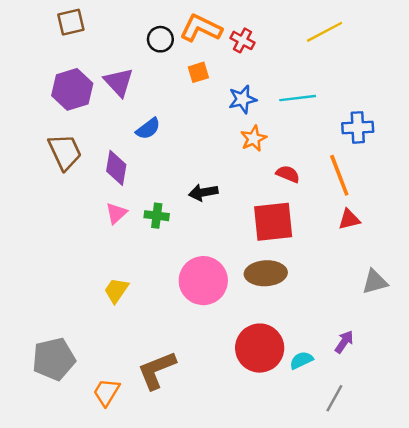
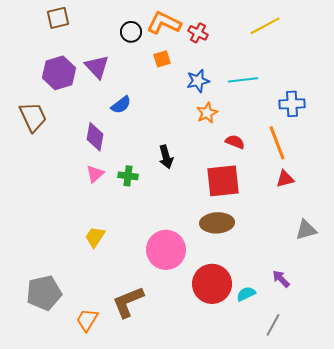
brown trapezoid: (65, 152) -> (33, 117), moved
black arrow: (203, 192) -> (166, 157), turned -95
pink circle: (203, 281) -> (166, 250), moved
purple arrow: (344, 342) -> (281, 279), turned -78

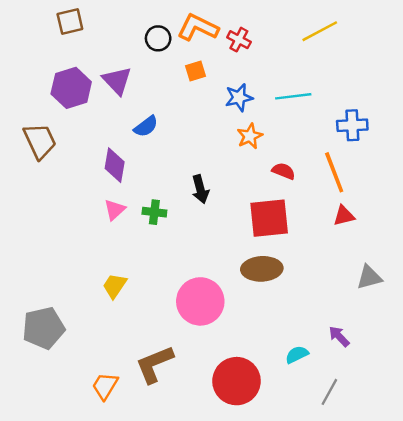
red circle: (212, 284) -> (236, 381), moved
gray pentagon: (44, 293) -> (43, 328), moved

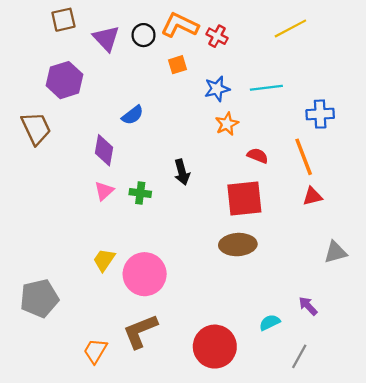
purple triangle: (117, 81) -> (106, 38), moved
pink circle: (200, 301) -> (145, 274), moved

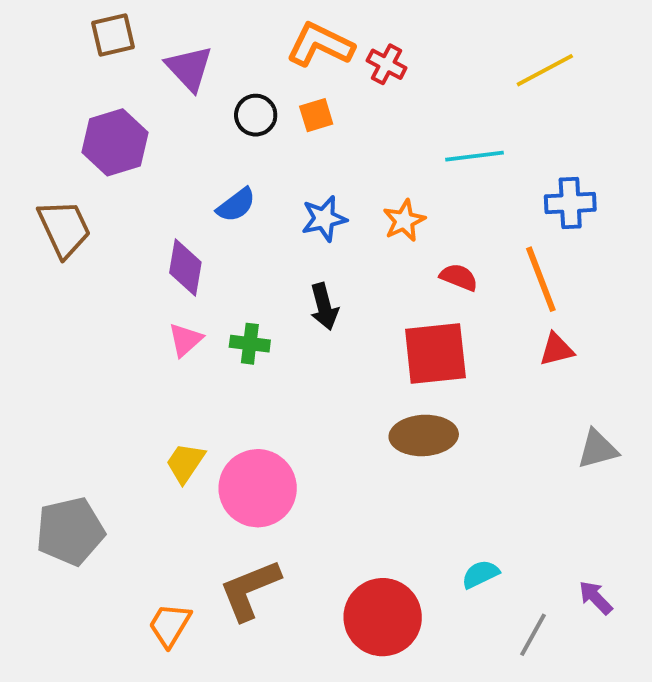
yellow line: (290, 28) -> (545, 70), moved
black circle: (144, 35) -> (256, 115), moved
blue star: (217, 89) -> (324, 219), moved
purple arrow: (308, 306) -> (596, 598), moved

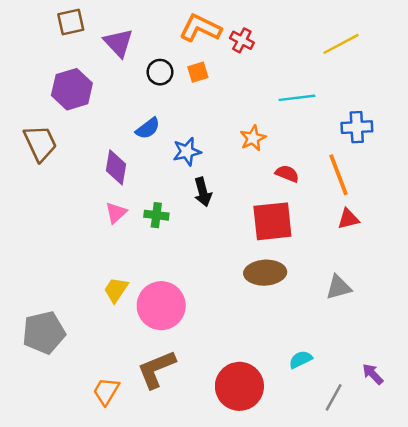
blue star: (324, 219) -> (187, 152), moved
gray triangle: (598, 449) -> (338, 287), moved

